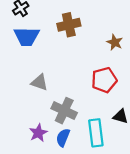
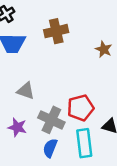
red pentagon: (104, 80) -> (81, 108), moved
purple star: (38, 133) -> (17, 127), moved, turned -30

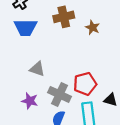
brown star: (104, 49) -> (92, 28), moved

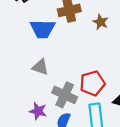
blue trapezoid: (26, 28) -> (43, 29), moved
purple star: (30, 101) -> (38, 111), moved

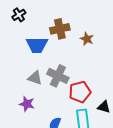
gray cross: (65, 95) -> (58, 76), moved
purple star: (38, 111) -> (27, 104), moved

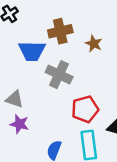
gray cross: (58, 76) -> (59, 75), moved
gray triangle: (35, 78) -> (14, 99), moved

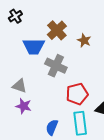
brown cross: (60, 31) -> (57, 30), turned -30

